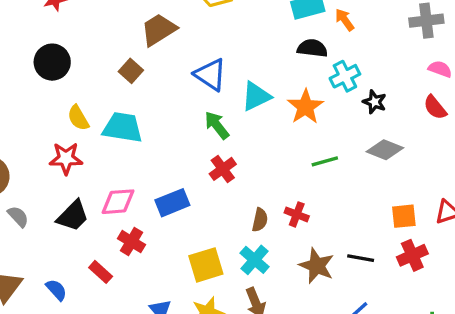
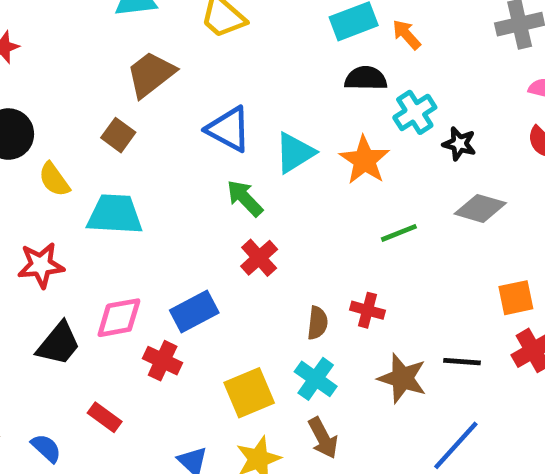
yellow semicircle: (78, 118) -> (54, 180), moved
red cross: (131, 242) -> (163, 361), moved

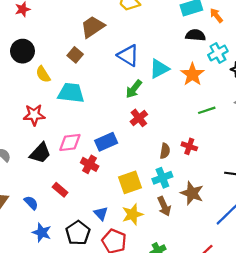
green arrow: (245, 198) -> (134, 89), turned -102
brown star: (402, 378) -> (192, 193), moved
cyan cross: (316, 379) -> (162, 178), turned 30

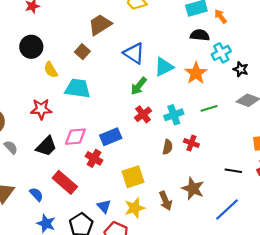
cyan cross: (162, 178) -> (174, 115), moved
red rectangle: (60, 190) -> (65, 182), size x1.6

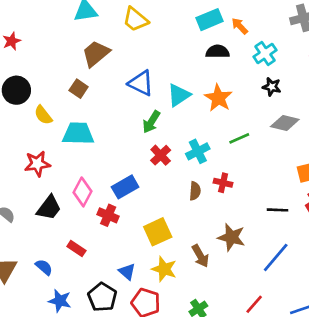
cyan cross: (221, 53) -> (265, 53), moved
pink diamond: (75, 137) -> (83, 192), turned -50
red rectangle: (65, 182) -> (76, 249), size x0.6
yellow star: (135, 208) -> (164, 269), turned -30

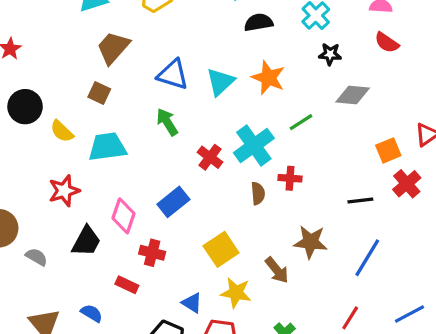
green arrow: (151, 122) -> (167, 122), moved, turned 125
cyan cross: (198, 151) -> (254, 145), size x1.4
red cross: (108, 215) -> (152, 253), moved

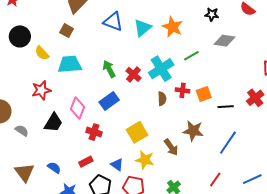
green arrow: (167, 122) -> (109, 69), moved
orange square: (388, 150) -> (204, 94), moved
red rectangle: (127, 285) -> (86, 162), moved, turned -56

